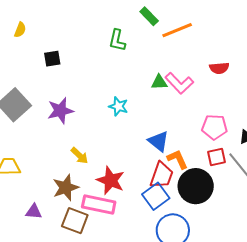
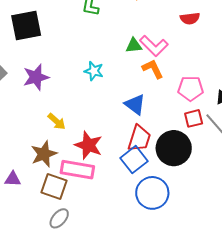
black square: (52, 59) -> (26, 25), size x1.8
red semicircle: (219, 68) -> (190, 18), moved
orange L-shape: (178, 159) -> (153, 69), moved

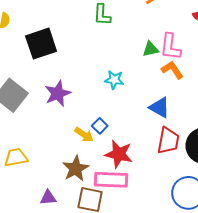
pink L-shape: (154, 46) -> (170, 47), turned 60
blue square: (134, 160) -> (100, 126), moved, size x0.6

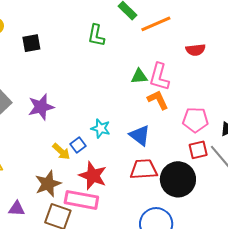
black square: (41, 44) -> (31, 43), moved, size x0.6
cyan star: (114, 80) -> (101, 128), moved
red trapezoid: (168, 141) -> (144, 169), turned -112

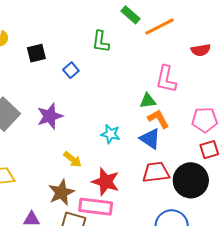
green triangle: (139, 76) -> (148, 101), moved
orange L-shape: (158, 100) -> (158, 119), moved
blue square: (78, 145) -> (71, 70), moved

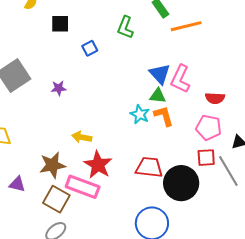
red semicircle: (201, 50) -> (215, 98), moved
purple star: (50, 116) -> (59, 88), size x0.6
cyan star: (111, 134) -> (140, 114), moved
blue triangle: (150, 139) -> (160, 74), moved
yellow arrow: (73, 159) -> (82, 137), moved, turned 138

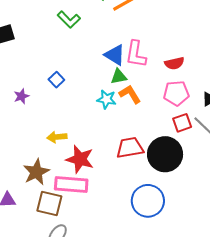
green L-shape: (125, 27) -> (69, 20), turned -50
blue square: (90, 48) -> (56, 80), moved

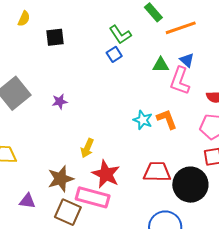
blue triangle: (115, 55) -> (187, 60), moved, size x0.7
green triangle: (119, 77) -> (161, 65), moved
blue square: (56, 80) -> (114, 54), moved
yellow arrow: (57, 137) -> (87, 148), turned -72

